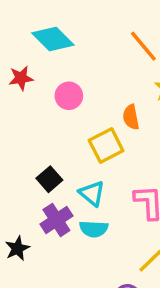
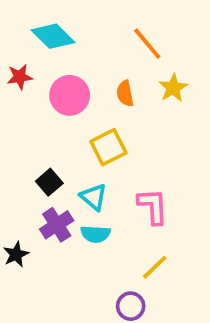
pink circle: (69, 96) -> (70, 95), size x1.4
orange semicircle: (131, 117) -> (125, 93), moved

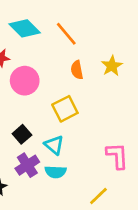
orange line: (147, 44) -> (66, 34), moved
pink circle: (70, 95) -> (25, 81), moved
pink L-shape: (153, 206) -> (117, 156), moved

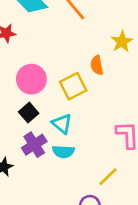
orange semicircle: (77, 70) -> (97, 65), moved
pink circle: (25, 81) -> (31, 79), moved

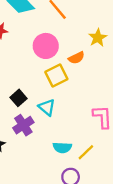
orange semicircle: (97, 65) -> (76, 58), turned -105
pink circle: (31, 79) -> (46, 46), moved
cyan semicircle: (63, 152) -> (62, 148), moved

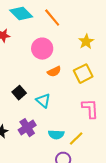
orange semicircle: (76, 58) -> (54, 72), moved
yellow square: (56, 75) -> (83, 74), moved
purple cross: (23, 125) -> (27, 128), moved

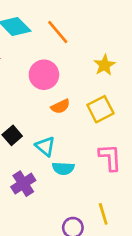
cyan semicircle: (56, 135) -> (63, 168), moved
yellow line: (76, 139) -> (103, 214), moved, turned -63

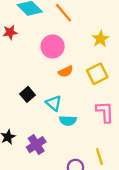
purple cross: (23, 184) -> (36, 145), moved

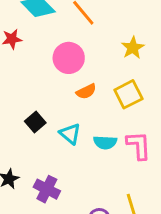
cyan semicircle: (68, 121) -> (105, 142), moved
purple cross: (36, 145) -> (47, 189), turned -30

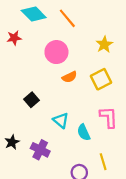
cyan triangle: (70, 134) -> (61, 120), moved
cyan semicircle: (105, 142) -> (84, 132), moved, turned 63

